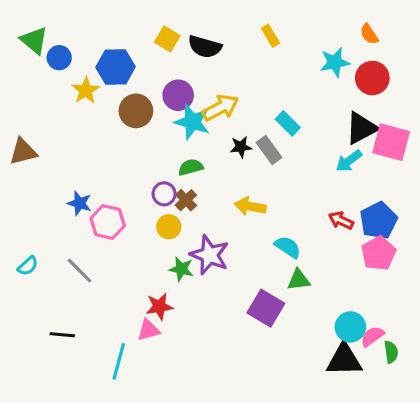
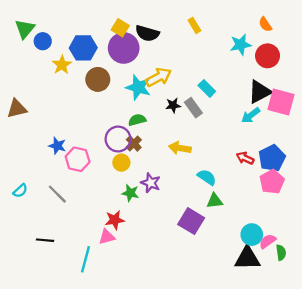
green triangle: (34, 40) -> (25, 29), turned 30
purple circle: (178, 95) -> (124, 48), moved, size x1.4
purple circle: (164, 194) -> (118, 139), size x1.5
purple star: (209, 255) -> (151, 183), size x0.7

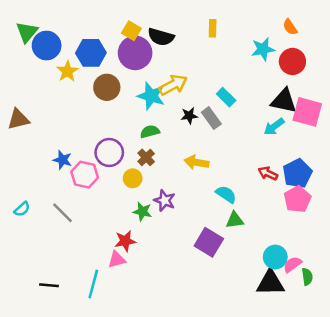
yellow rectangle: (194, 25) -> (213, 28), turned 32
blue circle: (43, 41) -> (47, 46), size x1.5
black triangle: (260, 92) -> (284, 101), turned 40
purple circle: (118, 139) -> (109, 152), moved
black line: (45, 240) -> (49, 285), moved

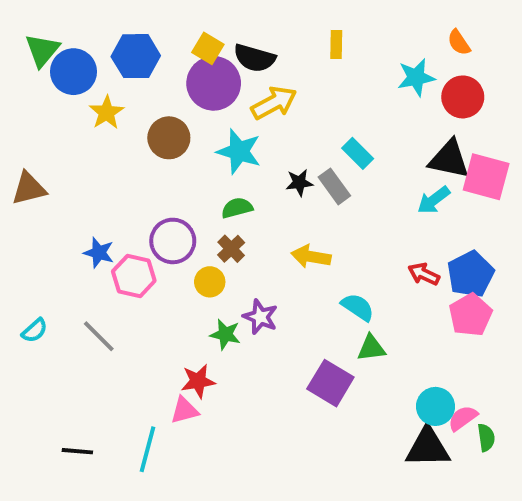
blue hexagon: (91, 53) -> (136, 56), moved
yellow arrow: (173, 85) -> (274, 103), moved

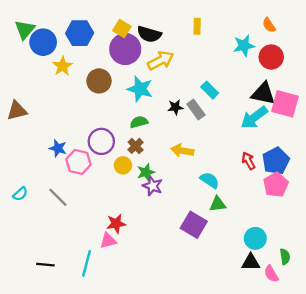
cyan arrow: (434, 200) -> (254, 117), size x1.4
red arrow: (424, 274) -> (248, 161), turned 36
green star: (225, 334) -> (146, 172), moved, turned -30
pink semicircle: (463, 418) -> (271, 274), moved, turned -84
black triangle: (428, 447) -> (251, 262), size x0.7

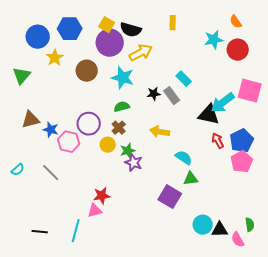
green triangle: (25, 30) -> (22, 76), moved
black triangle: (263, 94) -> (209, 115), moved
brown triangle: (17, 111) -> (31, 120), moved
cyan circle: (255, 238) -> (203, 225), moved

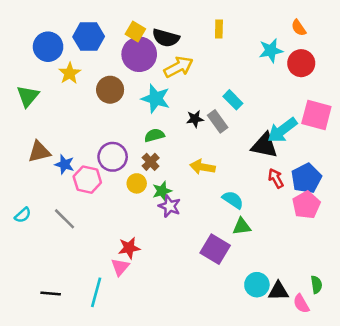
pink triangle: (95, 211) -> (120, 267), turned -35

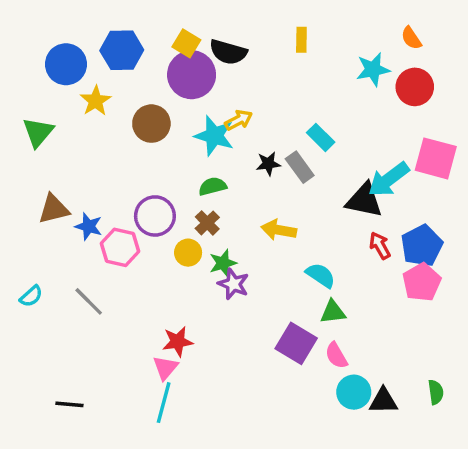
yellow arrow: (178, 67) -> (239, 120), moved, size x0.7
cyan line: (96, 292) -> (164, 403), moved
pink semicircle: (301, 304) -> (336, 355), moved

